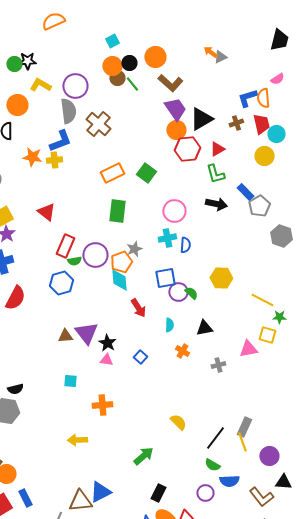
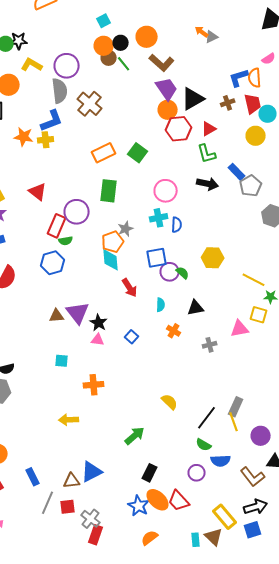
purple circle: (95, 255) -> (77, 212), moved
blue rectangle: (25, 498) -> (33, 477), moved
brown triangle: (80, 501) -> (72, 481), size x0.7

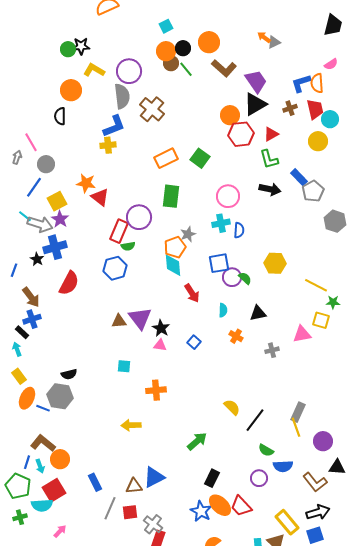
purple trapezoid: (167, 89) -> (256, 81), moved
orange star: (24, 137) -> (86, 183), moved
black line: (207, 418) -> (255, 420), moved

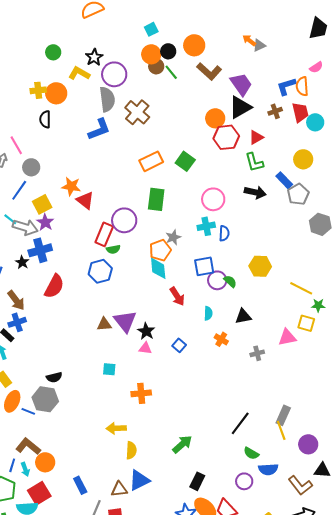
black star: (81, 46) -> (94, 57), moved, turned -30
yellow circle: (318, 141) -> (303, 159), moved
yellow cross: (108, 145) -> (38, 90), moved
yellow semicircle: (232, 407) -> (131, 450), moved, turned 48

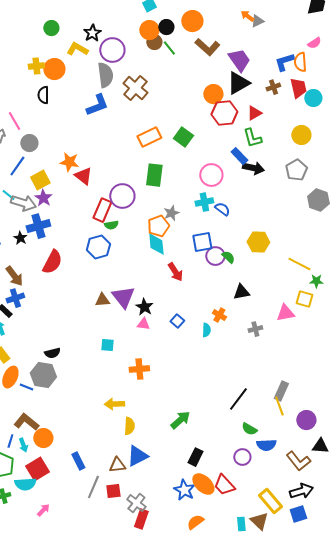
blue rectangle: (284, 180) -> (239, 156), moved
blue semicircle: (224, 233) -> (222, 209), turned -56
cyan semicircle: (208, 313) -> (206, 330), moved

